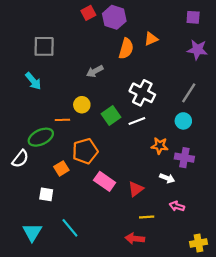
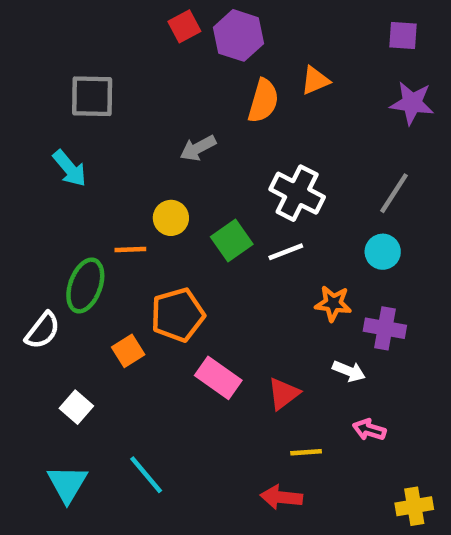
green ellipse: (41, 137) -> (85, 285), turned -45
white square: (46, 194) -> (76, 407), moved, turned 32

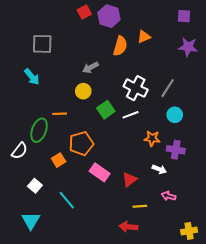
gray line: (394, 193) -> (168, 88), moved
yellow circle: (171, 218) -> (83, 91), moved
cyan line: (146, 475) -> (67, 200), moved

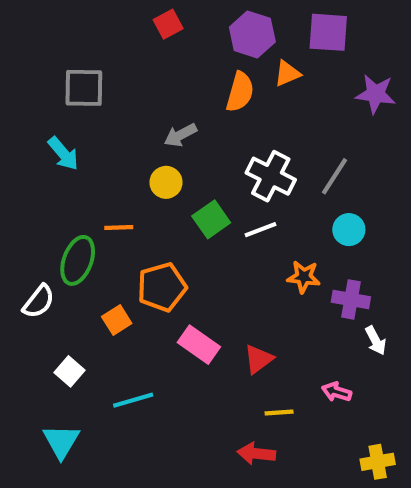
purple hexagon: (109, 16) -> (252, 34), moved
purple square: (184, 16) -> (328, 32), moved, size x1.5
white arrow: (159, 169) -> (376, 341), moved, turned 40
cyan line: (67, 200) -> (133, 400), turned -66

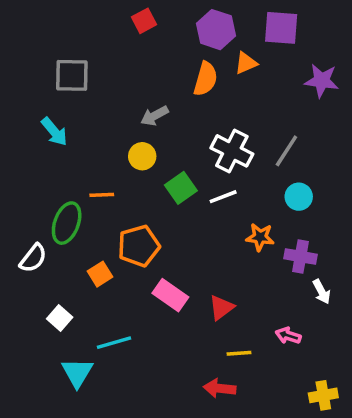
cyan triangle: (61, 441) -> (77, 373), moved

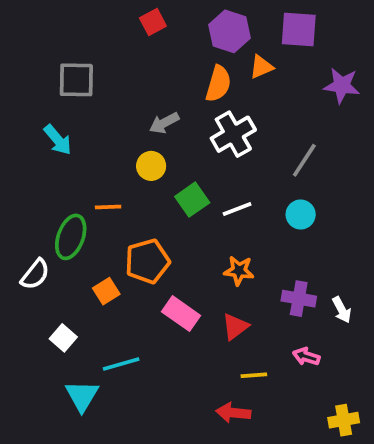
white cross: (232, 151) -> (233, 134), moved, turned 33
cyan circle: (299, 197) -> (301, 215), moved
orange star: (260, 237) -> (239, 271), moved
purple cross: (300, 256) -> (299, 299), moved

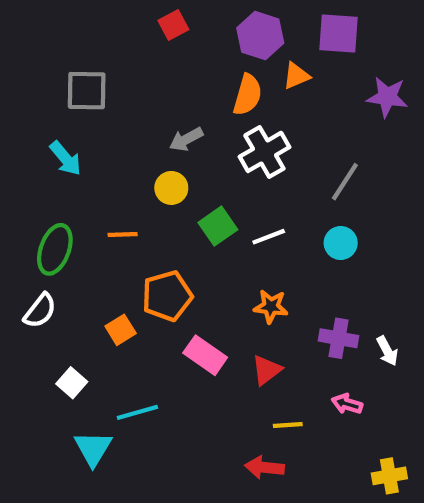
green ellipse: (71, 237) -> (55, 249), moved

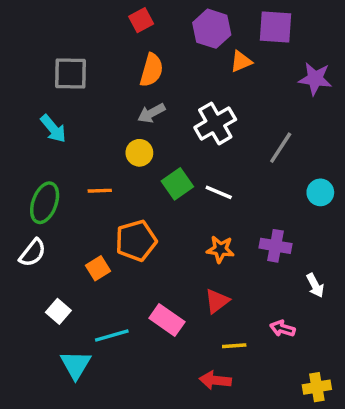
orange semicircle: (248, 95) -> (151, 70), moved
white line: (269, 237) -> (219, 192), turned 44
cyan circle: (341, 243) -> (320, 192), moved
purple cross: (339, 338) -> (276, 246), moved
pink rectangle: (205, 355) -> (167, 320), moved

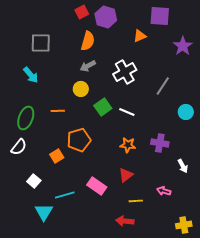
purple hexagon: (212, 29) -> (106, 17), moved
purple star: (315, 79) -> (183, 46), turned 30

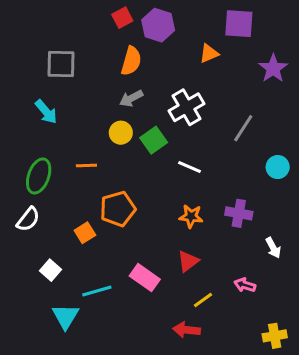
green square: (103, 107) -> (154, 140), moved
yellow line: (136, 201) -> (203, 300), turned -32

